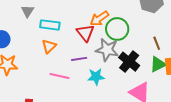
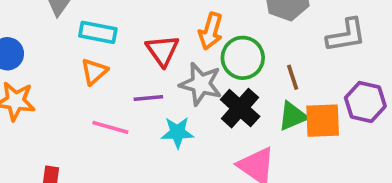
orange arrow: (99, 19) -> (211, 31), moved, turned -42
green circle: (117, 29) -> (243, 58), moved

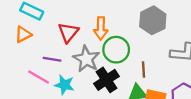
orange arrow: (211, 31) -> (101, 28), turned -30
pink line: (110, 127) -> (39, 77), moved

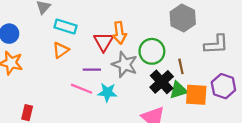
orange arrow: (101, 28) -> (119, 33), moved
black cross: (106, 80) -> (162, 82), moved

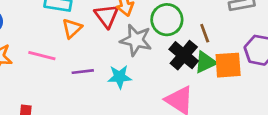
orange triangle: (61, 50) -> (72, 28), moved
purple line: (92, 70) -> (83, 72), moved
pink line: (82, 89) -> (42, 56), moved

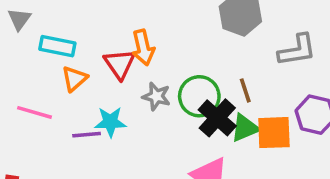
green circle: (167, 20) -> (199, 96), moved
gray star: (136, 40) -> (156, 96), size x0.7
cyan star: (120, 77) -> (110, 122), moved

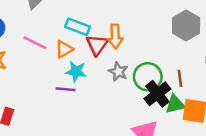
cyan rectangle: (57, 46) -> (78, 27), moved
pink line: (35, 112) -> (35, 43), moved
cyan star: (110, 122) -> (76, 71), moved

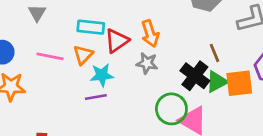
orange arrow: (115, 36) -> (150, 34), moved
red triangle: (97, 45) -> (117, 41), turned 35
green circle: (148, 77) -> (171, 109), moved

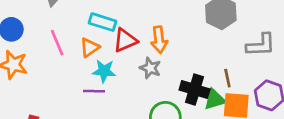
brown line: (215, 53) -> (227, 78), moved
pink line: (50, 56) -> (57, 43), turned 45
black cross: (195, 76) -> (195, 90), turned -32

